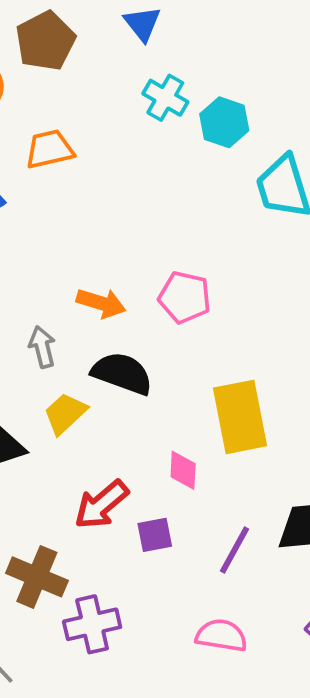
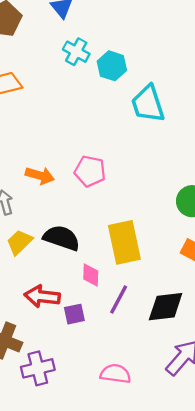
black semicircle: (122, 373) -> (62, 238), moved
red arrow: (101, 505) -> (42, 296), turned 48
purple line: (235, 550) -> (119, 300), moved

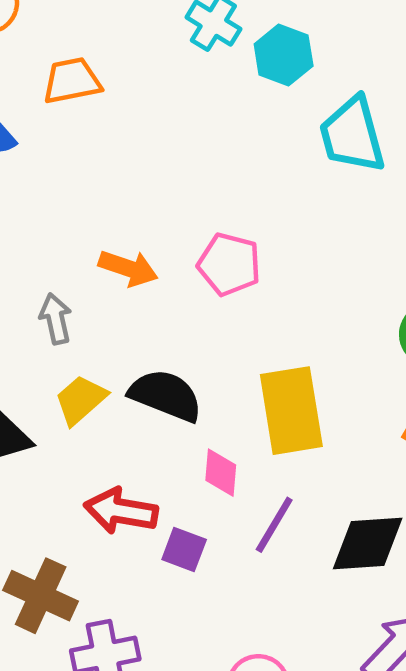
purple square: (74, 314) -> (184, 550), turned 30

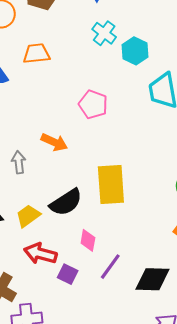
pink pentagon: (229, 264) -> (93, 104), moved
black semicircle: (166, 395) -> (66, 202), turned 120
yellow trapezoid: (81, 400) -> (28, 216), moved
yellow rectangle: (291, 411) -> (111, 184), moved

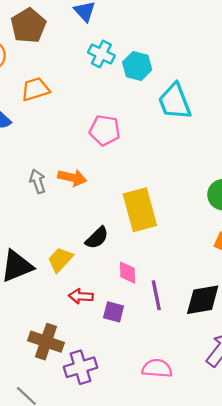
gray arrow: (19, 162) -> (38, 181), moved
black semicircle: (66, 202) -> (97, 238), size x0.7
red arrow: (40, 254) -> (81, 296), size x0.7
purple line: (110, 267) -> (156, 295), turned -36

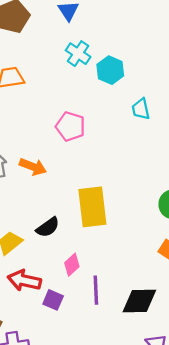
cyan trapezoid: (175, 101) -> (141, 109), size x0.6
pink diamond: (128, 273) -> (72, 265), turned 40
red arrow: (81, 296) -> (24, 280), size x1.4

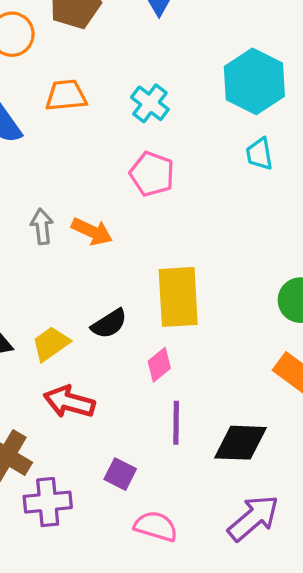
cyan cross: (78, 54) -> (150, 103), moved
cyan hexagon: (110, 70) -> (254, 81), moved, size x1.5
pink diamond: (72, 265) -> (159, 365), moved
purple square: (53, 300) -> (120, 474), moved

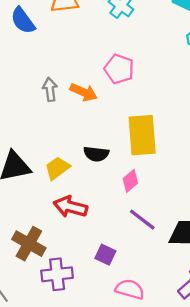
pink pentagon: (152, 174) -> (119, 69), moved
black semicircle: (109, 324) -> (96, 154), turned 40
purple line: (176, 423) -> (142, 220), turned -52

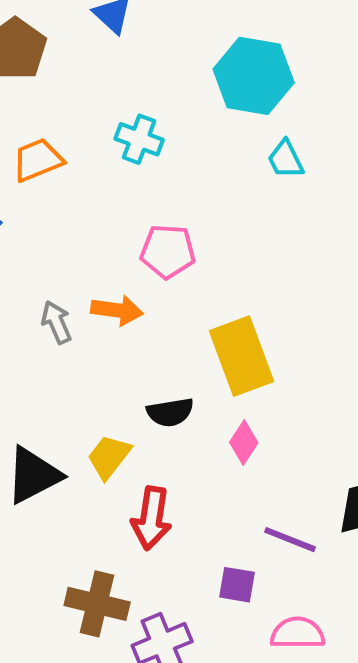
red arrow: (70, 207) -> (151, 518), turned -80
purple line: (142, 220) -> (290, 540), moved

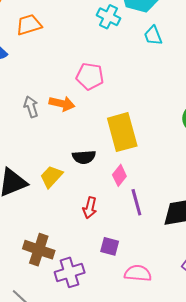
cyan cross: (139, 139) -> (108, 17), moved
red arrow: (151, 518) -> (90, 208), moved, size x0.7
purple line: (290, 540) -> (136, 202), moved, turned 48

